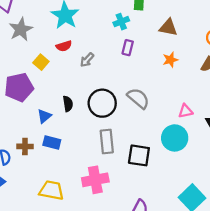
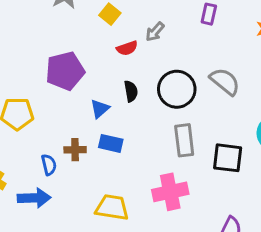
red semicircle: (64, 46) -> (127, 48), moved
yellow square: (41, 62) -> (110, 14), moved

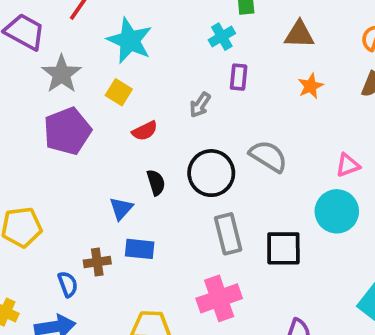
gray arrow: (155, 32) -> (200, 105), moved
purple pentagon: (65, 71) -> (67, 131), moved

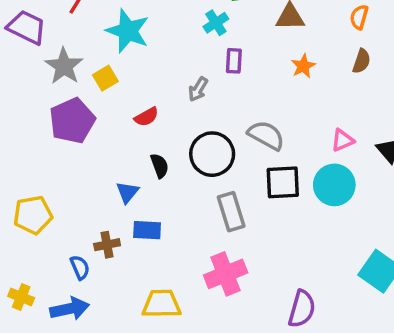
yellow square: (119, 92) -> (105, 78), moved, turned 30
black square: (283, 248) -> (283, 182), moved

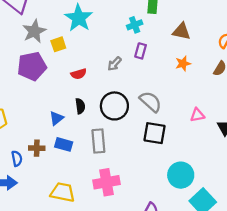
cyan circle: (334, 185) -> (181, 175), moved
gray rectangle: (231, 212) -> (98, 141), moved

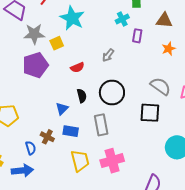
gray star: (34, 31) -> (34, 34), turned 30
purple rectangle: (141, 51) -> (137, 36), moved
gray semicircle: (151, 102) -> (160, 86), moved
brown cross: (37, 148) -> (47, 137), turned 32
yellow trapezoid: (63, 192) -> (80, 161), moved, turned 70

